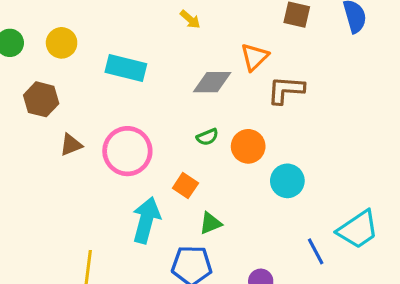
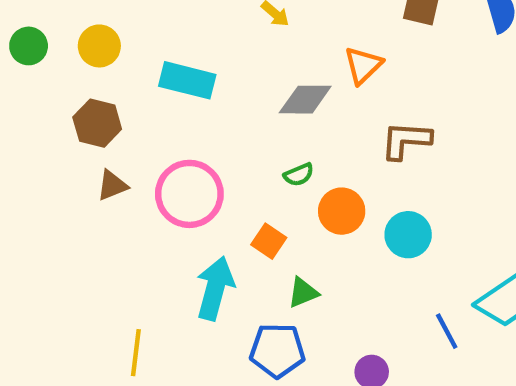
brown L-shape: (286, 90) -> (406, 140), moved
brown hexagon: (41, 99) -> (97, 123), moved
orange circle: (248, 146) -> (342, 211), moved

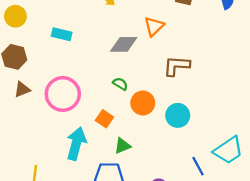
cyan rectangle: (187, 80) -> (62, 34), size x0.7
green semicircle: (299, 175) -> (120, 84), turned -126

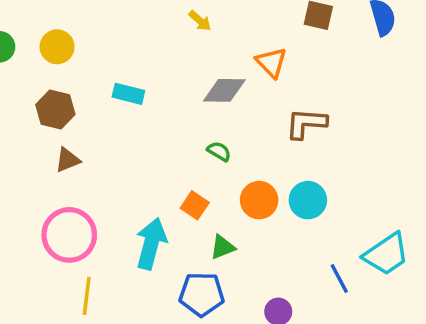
orange triangle: (154, 26) -> (271, 62), turned -30
cyan rectangle: (62, 34) -> (128, 94), moved
pink circle: (63, 94) -> (69, 235), moved
orange circle: (143, 103) -> (259, 200), moved

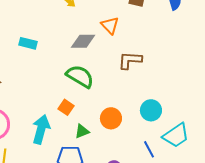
green semicircle: (219, 151) -> (80, 76), size x2.0
orange circle: (259, 200) -> (111, 118), moved
cyan circle: (308, 200) -> (151, 110), moved

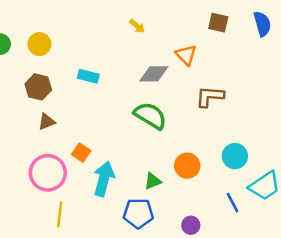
orange square: (66, 107) -> (81, 153), moved

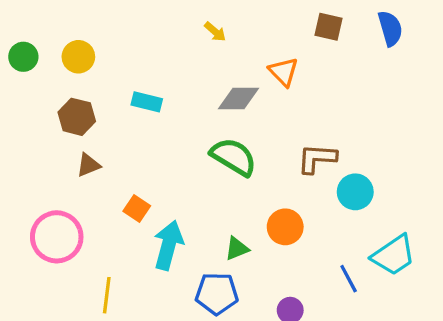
brown L-shape: (210, 97) -> (317, 158), moved
cyan circle: (235, 156) -> (355, 192), moved
pink circle: (48, 173) -> (57, 237), moved

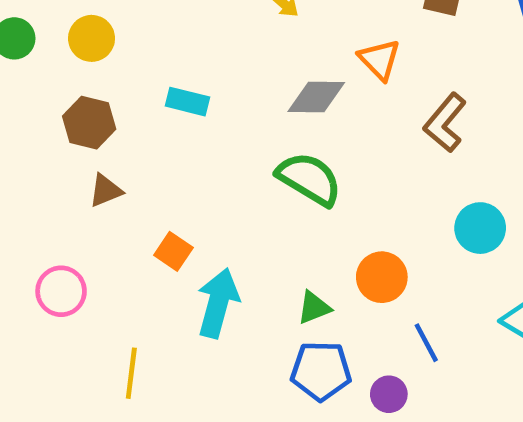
brown L-shape: (317, 158) -> (445, 123), moved, turned -54
pink circle: (57, 237) -> (61, 291), size x0.7
blue line: (349, 279) -> (426, 343), moved
blue pentagon: (217, 294) -> (321, 371), moved

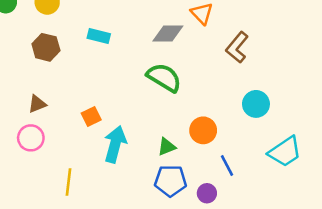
brown triangle: (106, 191) -> (37, 104), moved
orange square: (173, 251) -> (91, 117), turned 30

